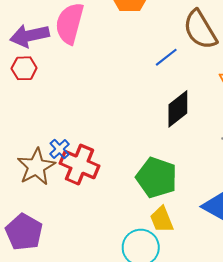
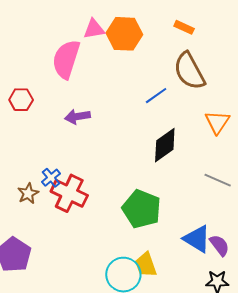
purple arrow: (30, 36) -> (77, 117), moved, size x0.7
brown star: (36, 167) -> (28, 193), size x0.6
yellow trapezoid: (162, 219) -> (146, 265), moved

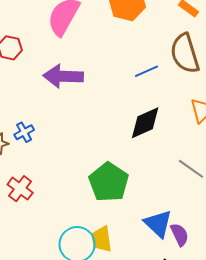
purple arrow: (77, 117) -> (63, 76), size x1.5
red cross: (69, 193) -> (20, 189), moved, size x0.7

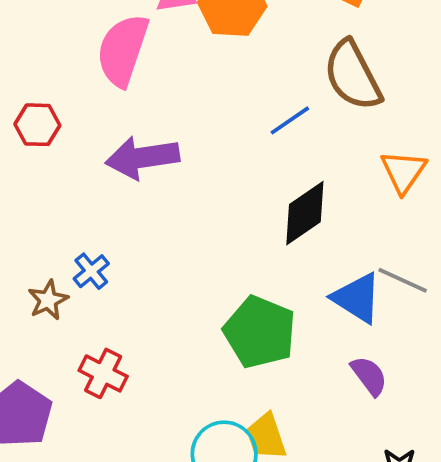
blue triangle: (158, 224) -> (357, 298), moved
purple semicircle: (180, 235) -> (369, 376), moved

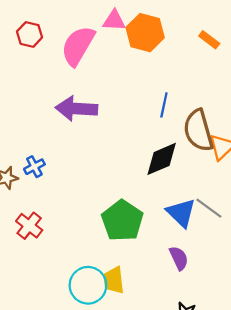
brown semicircle: (353, 75) -> (198, 130), moved
blue line: (290, 120) -> (164, 105), turned -55
red hexagon: (37, 125) -> (30, 34), moved

